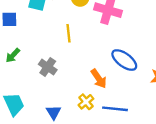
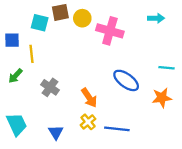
yellow line: (69, 33) -> (32, 54), moved
orange arrow: (99, 79) -> (89, 98), moved

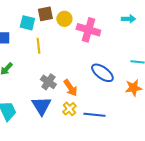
yellow line: (32, 54) -> (38, 46), moved
gray cross: (50, 87) -> (48, 82), moved
blue triangle: (56, 132) -> (41, 106), moved, size x1.5

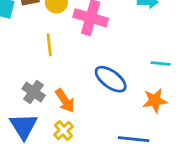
yellow line: (38, 46) -> (49, 45), moved
blue line: (94, 115) -> (133, 139), moved

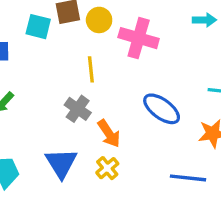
gray cross: (34, 92) -> (78, 109), moved

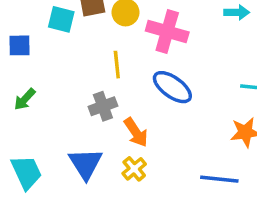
gray cross: (78, 109) -> (103, 106), turned 35
blue ellipse: (162, 109) -> (172, 87), moved

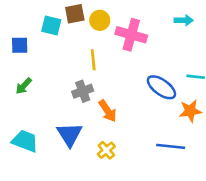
blue ellipse: (172, 87) -> (161, 87), moved
yellow cross: (134, 169) -> (106, 150), moved
cyan trapezoid: (26, 172) -> (25, 141), turned -44

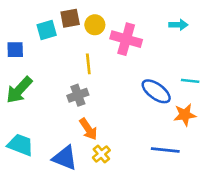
cyan square: (51, 26) -> (47, 30), turned -30
green arrow: (24, 86) -> (19, 90), size x1.6
orange arrow: (108, 111) -> (88, 129), moved
blue triangle: (70, 135) -> (65, 158), moved, turned -36

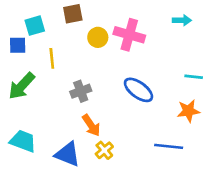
yellow circle: (95, 25) -> (98, 37), moved
cyan square: (47, 30) -> (35, 26), moved
yellow line: (88, 64) -> (52, 58), moved
blue ellipse: (156, 91) -> (138, 90), moved

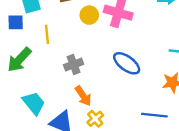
cyan trapezoid: (23, 141) -> (34, 103), moved, turned 30

